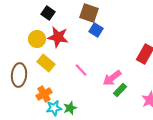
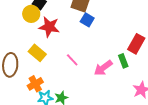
yellow circle: (37, 39) -> (31, 14), moved
green rectangle: (120, 90) -> (123, 61), moved, turned -64

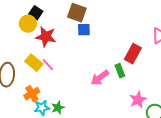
blue square: (87, 20) -> (84, 30), turned -32
pink line: (72, 60) -> (48, 65), moved

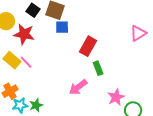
black square: (36, 13) -> (33, 10), moved
red rectangle: (133, 54) -> (88, 46), moved
pink arrow: (100, 78) -> (78, 87), moved

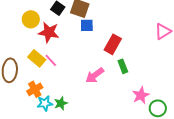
pink arrow: (78, 87) -> (95, 75), moved

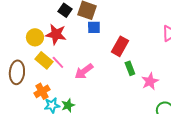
yellow circle: (31, 19) -> (35, 37), moved
pink arrow: (95, 75) -> (84, 71), moved
pink star: (141, 95) -> (150, 81), moved

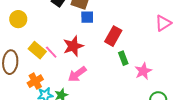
red star: (56, 34) -> (73, 46), moved, turned -30
yellow circle: (35, 37) -> (18, 19), moved
pink arrow: (84, 71) -> (77, 74), moved

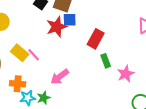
red star: (73, 46) -> (57, 27), moved
orange cross: (35, 81) -> (18, 84), turned 35

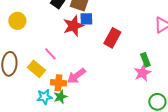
yellow rectangle: (20, 53) -> (36, 69), moved
green rectangle: (106, 61) -> (145, 60), moved
orange cross: (18, 84) -> (58, 83), moved

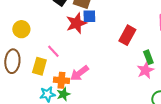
yellow circle: (17, 21) -> (21, 29), moved
red rectangle: (112, 38) -> (127, 35), moved
yellow rectangle: (36, 69) -> (39, 66), turned 66

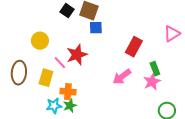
red star: (76, 23) -> (77, 55), moved
yellow circle: (21, 29) -> (40, 41), moved
pink arrow: (79, 73) -> (122, 77), moved

